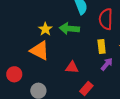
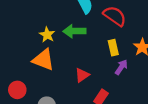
red semicircle: (106, 19) -> (115, 16), turned 130
red triangle: (72, 67) -> (82, 75), turned -32

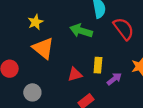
yellow star: (47, 35) -> (35, 22), moved
yellow rectangle: (113, 48) -> (98, 65), moved

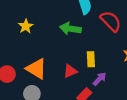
orange triangle: (43, 48) -> (36, 69), moved
purple arrow: (114, 79) -> (100, 79), moved

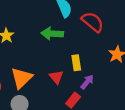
orange triangle: (36, 69) -> (22, 78), turned 50
red triangle: (70, 71) -> (56, 77), turned -40

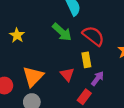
red semicircle: (93, 22) -> (93, 36), moved
green arrow: (52, 34) -> (62, 32), turned -140

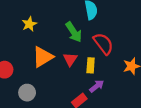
red triangle: (67, 74) -> (70, 59), moved
orange triangle: (33, 76) -> (43, 57), moved

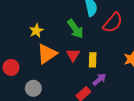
yellow star: (29, 24) -> (36, 31), moved
red semicircle: (103, 44) -> (113, 23), moved, turned 80

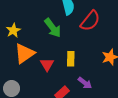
red triangle: (73, 55) -> (47, 64), moved
purple arrow: (99, 79) -> (85, 83), moved, turned 80

